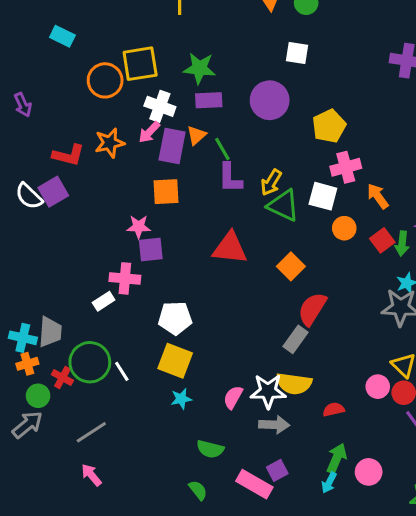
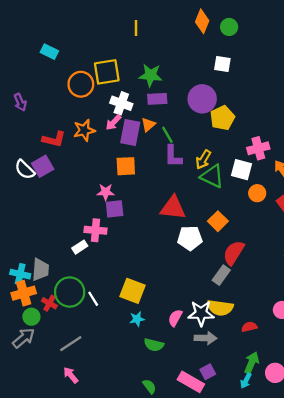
yellow pentagon: (329, 126) -> (222, 118), moved
white pentagon: (175, 318) -> (190, 238), moved
orange cross: (27, 364) -> (24, 293), size x1.5
green semicircle: (210, 449) -> (154, 345), moved

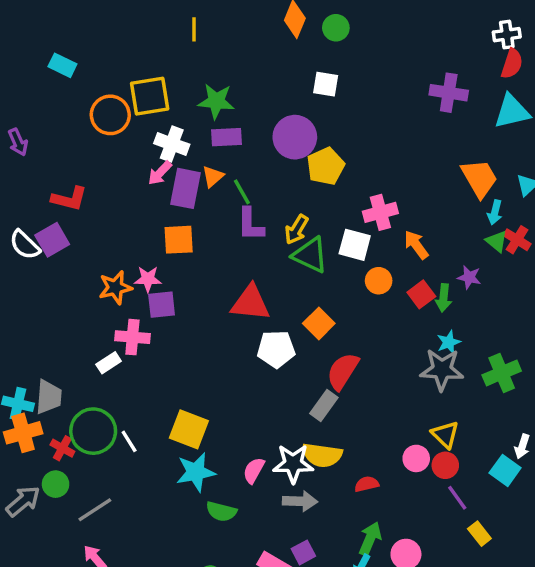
orange star: (84, 130) -> (115, 288), moved
green circle: (31, 317) -> (56, 484), moved
cyan star: (137, 319) -> (196, 472), size x1.6

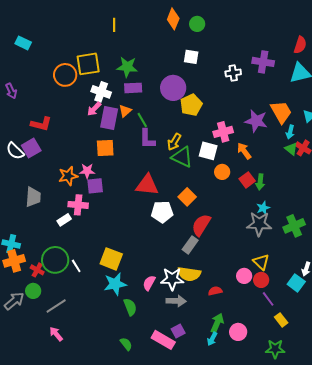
white cross: (507, 35) -> (233, 73), moved
cyan rectangle: (62, 65) -> (23, 43), moved
purple star: (469, 277) -> (256, 121), moved, size x1.6
gray trapezoid: (49, 397) -> (33, 197), moved
green semicircle: (221, 511) -> (130, 307), turned -126

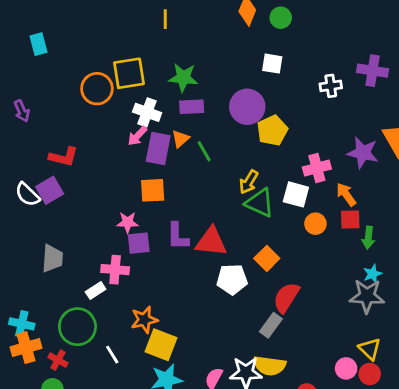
cyan rectangle: (23, 43) -> (38, 44), turned 49
purple L-shape: (147, 139) -> (178, 236), moved
orange star: (68, 176) -> (144, 320), moved
red square: (247, 180) -> (350, 219), moved, turned 35
green circle: (55, 260) -> (77, 327), moved

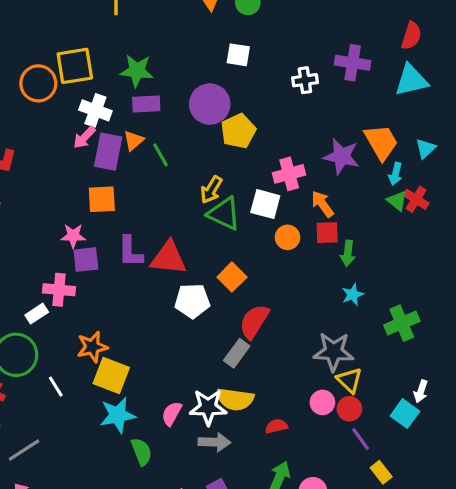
gray star: (367, 296) -> (334, 352), moved

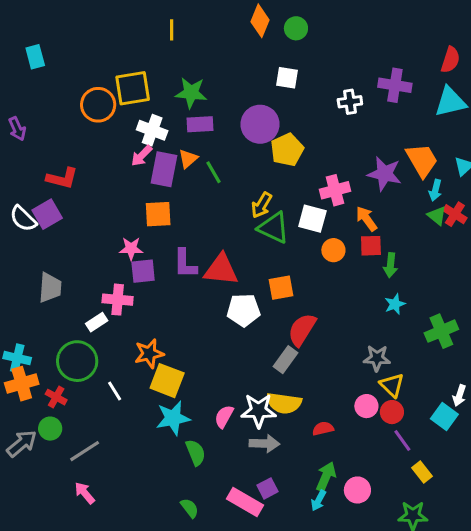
orange square: (232, 277) -> (281, 288), turned 35
gray star: (334, 352) -> (377, 358), size x0.7

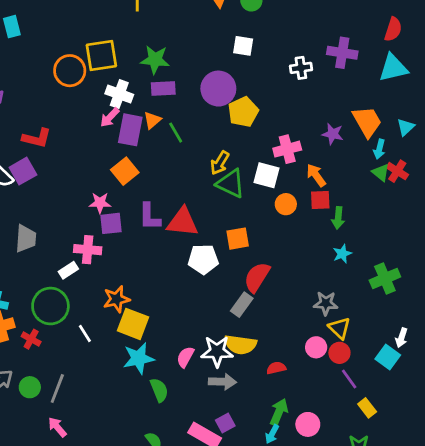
purple star: (384, 174) -> (333, 134), size x0.7
orange square: (158, 214) -> (125, 171), turned -36
green circle: (50, 429) -> (30, 387), moved
gray line: (85, 451) -> (57, 389), turned -36

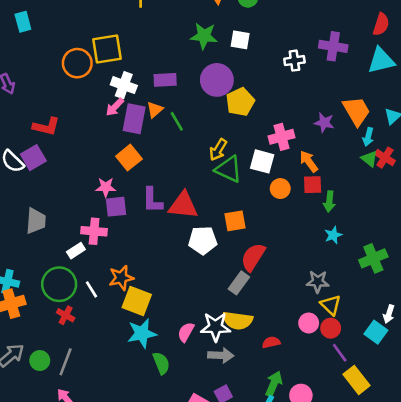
green star: (155, 60) -> (204, 36), moved
white line: (85, 334) -> (91, 289), moved
red cross: (31, 339) -> (66, 315), moved
yellow rectangle: (367, 408) -> (357, 380), size x1.5

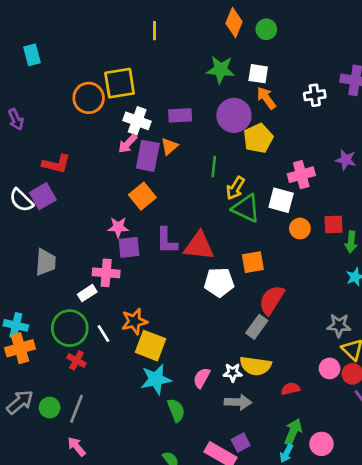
green line: (177, 121) -> (214, 167), moved, turned 36
orange arrow: (309, 161) -> (266, 98), moved
white star: (216, 327) -> (233, 373), size x0.6

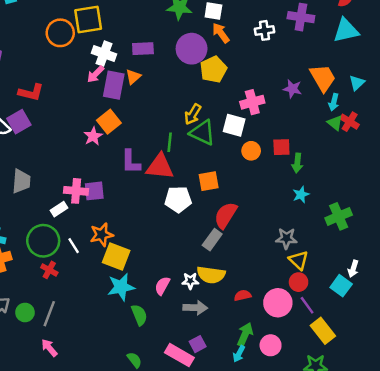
green line: (214, 167) -> (170, 142), moved
pink star: (118, 227) -> (93, 136), moved, turned -30
purple square: (129, 247) -> (94, 191), moved
pink circle: (330, 368) -> (278, 303), moved, size x1.5

